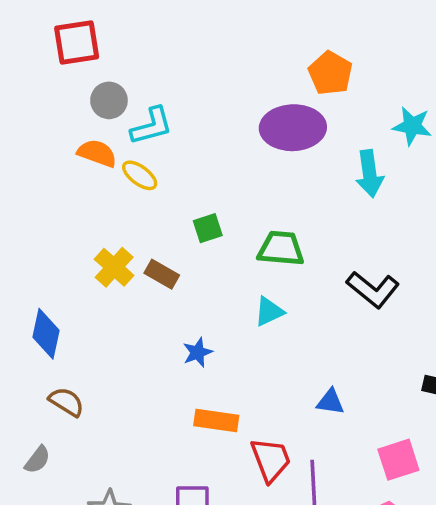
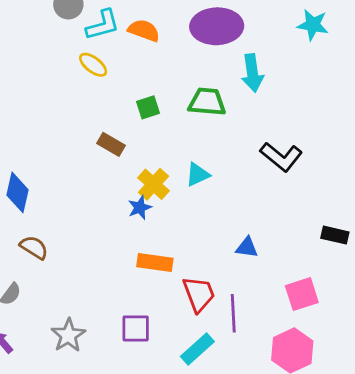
orange semicircle: (97, 153) -> (144, 30), moved
cyan arrow: (370, 174) -> (252, 73), moved
green trapezoid: (281, 249) -> (207, 102), moved
yellow cross: (114, 267) -> (154, 184), moved

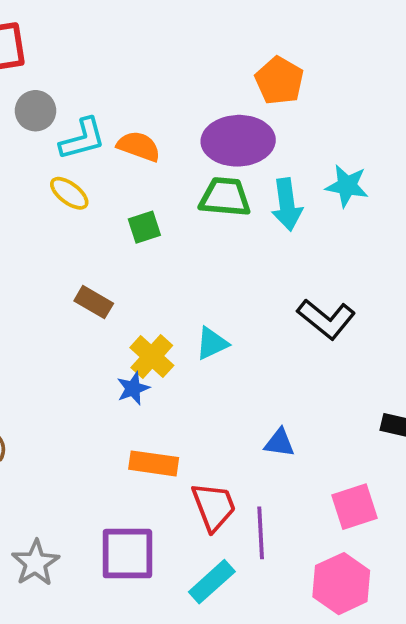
cyan star: (313, 25) -> (347, 186), moved
green trapezoid: (207, 102) -> (225, 197), moved
green square: (148, 107) -> (144, 227), moved
purple square: (136, 328) -> (127, 554), size x1.4

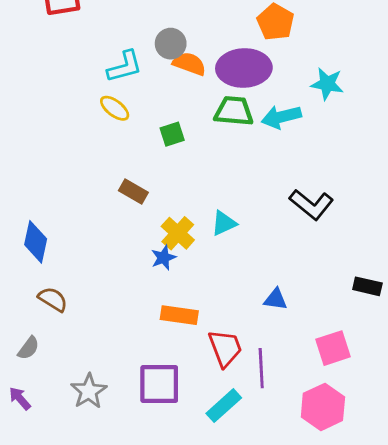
gray circle: (35, 111) -> (171, 44), moved
orange semicircle: (139, 146) -> (189, 64), moved
cyan star: (347, 186) -> (327, 84), moved
cyan arrow: (287, 205) -> (281, 117), turned 84

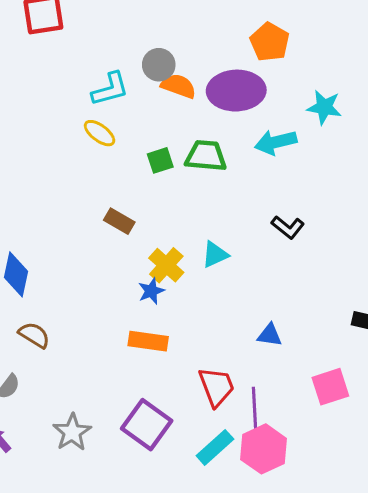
green trapezoid: (234, 111) -> (206, 156), moved
black L-shape: (311, 204) -> (288, 227), moved, size x0.7
orange rectangle: (179, 315) -> (148, 341), moved
purple square: (159, 384) -> (147, 425), turned 36
pink hexagon: (323, 407) -> (264, 449), moved

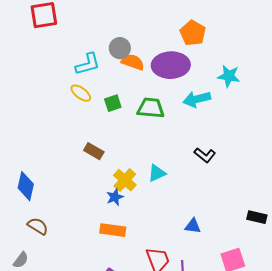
green square: (160, 160) -> (113, 103), moved

